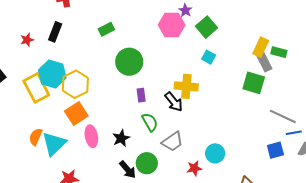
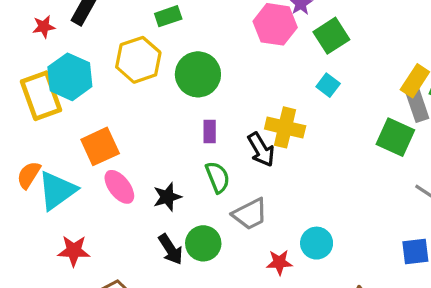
red star: (27, 40) -> (44, 27), moved
yellow hexagon: (75, 84) -> (138, 60), moved
pink ellipse: (91, 136) -> (119, 187), turned -35

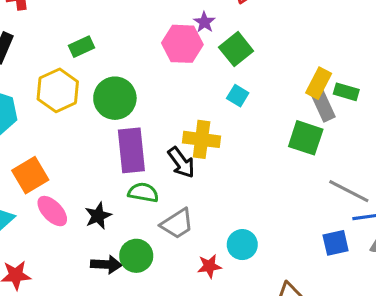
purple rectangle: (210, 131) -> (131, 150), size x2.0
green semicircle: (218, 177) -> (143, 192), turned -52
black arrow: (171, 249) -> (106, 265), turned -48

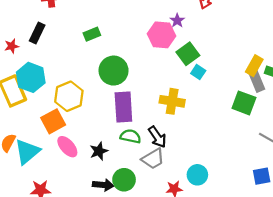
green square: (236, 49) -> (188, 54), moved
yellow hexagon: (58, 90) -> (69, 96), moved
black arrow: (181, 162) -> (157, 137), moved

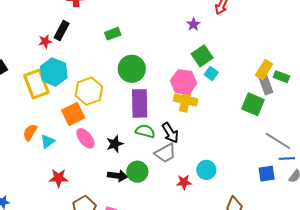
pink hexagon: (161, 35) -> (184, 82), moved
red star: (12, 46) -> (45, 41), moved
cyan triangle: (27, 152) -> (48, 141), size x0.6

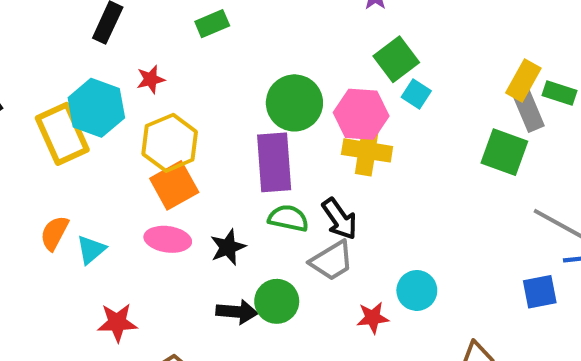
red star: (45, 41) -> (151, 79), moved
green circle: (132, 69) -> (294, 103), moved
orange square: (73, 114) -> (174, 185), moved
pink ellipse: (85, 138) -> (168, 239), turned -40

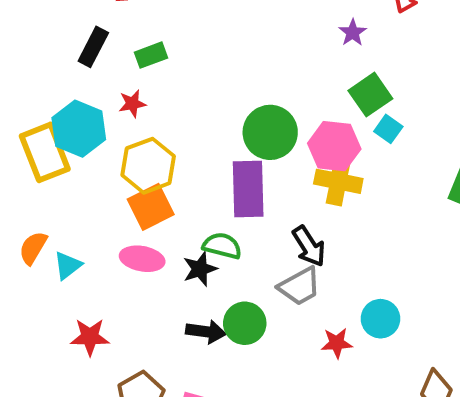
green rectangle: (212, 24) -> (151, 55), moved
green semicircle: (288, 218) -> (222, 246), moved

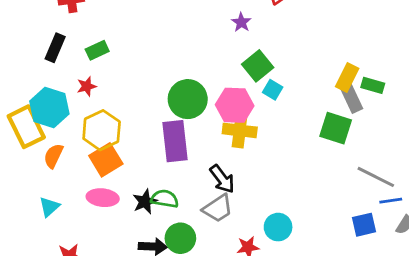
green semicircle: (222, 246) -> (165, 199), moved
orange semicircle: (33, 248) -> (53, 156), moved

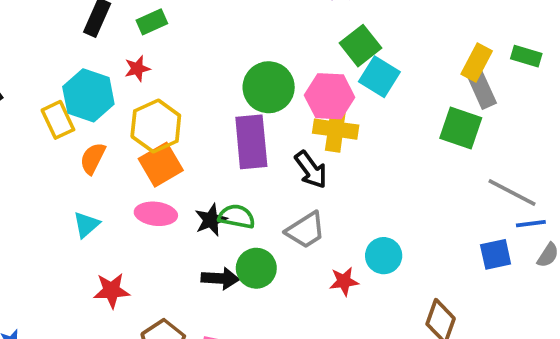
green rectangle: (373, 85) -> (526, 56), moved
cyan square: (273, 90) -> (379, 77), size x1.5
yellow rectangle: (26, 127) -> (58, 120), size x0.7
black arrow: (222, 179) -> (311, 170), moved

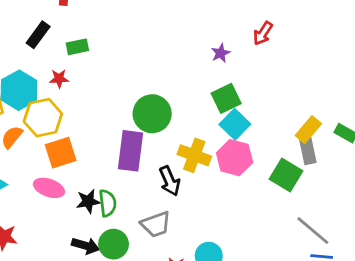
pink hexagon: (330, 96) -> (235, 158), moved
yellow hexagon: (156, 126) -> (43, 118), moved
green semicircle: (237, 217) -> (108, 203), turned 60

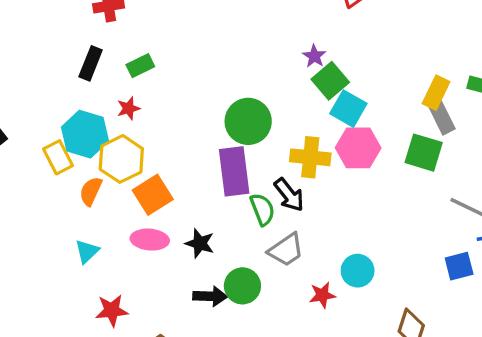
purple star: (221, 53) -> (314, 56), moved
black star: (88, 201) -> (200, 243), turned -30
green semicircle: (108, 203) -> (262, 209), moved

